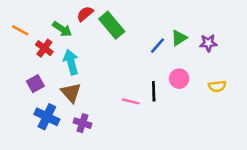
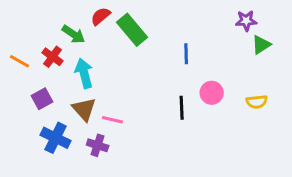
orange line: (20, 30) -> (19, 61), moved
green triangle: (179, 38) -> (261, 45), moved
purple star: (208, 43) -> (246, 21), moved
blue line: (157, 46) -> (186, 54), turned -42
pink line: (131, 101) -> (113, 120), moved

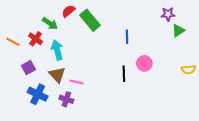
yellow semicircle: (257, 102) -> (188, 70), moved

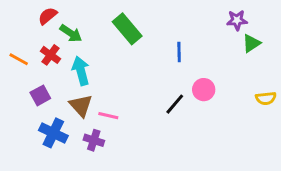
red semicircle: (68, 11) -> (48, 16), moved
black line: (124, 74) -> (175, 104), turned 42

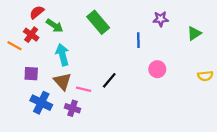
purple star: (237, 20) -> (161, 19), moved
red cross: (50, 55) -> (31, 35), moved
purple square: (40, 95) -> (31, 74), turned 32
black line: (175, 104) -> (109, 80), moved

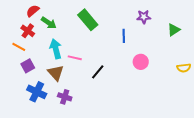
orange line: (14, 46) -> (19, 47), moved
purple square: (31, 74) -> (28, 66), turned -32
pink line: (84, 89) -> (75, 58), moved

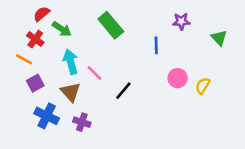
green triangle: (174, 30) -> (219, 38), turned -40
pink line: (75, 58) -> (94, 73), turned 32
yellow semicircle: (184, 68) -> (203, 86), moved, turned 128

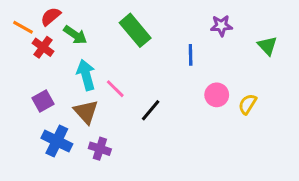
orange line: (24, 59) -> (23, 27), moved

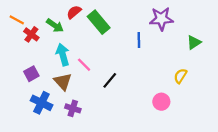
red semicircle: (51, 16) -> (74, 12), moved
purple star: (221, 26) -> (161, 19), size x1.5
green triangle: (267, 46) -> (194, 42), moved, turned 40
pink circle: (217, 95) -> (161, 102), moved

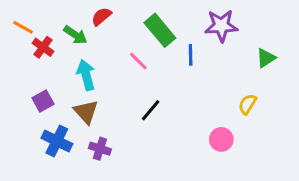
green rectangle: (99, 22) -> (160, 30), moved
pink line: (84, 65) -> (138, 61), moved

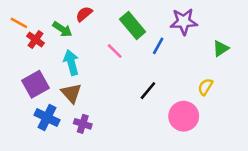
blue line: (191, 55) -> (158, 46), turned 30
purple square: (43, 101) -> (35, 84), size x1.5
black line: (151, 110) -> (148, 91), moved
pink circle: (221, 139) -> (184, 116), size x1.5

